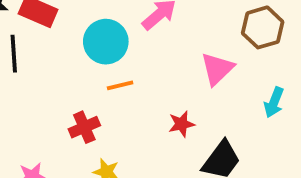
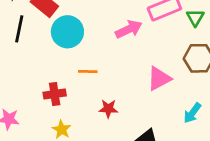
cyan circle: (106, 42) -> (67, 32), moved
red star: (181, 124) -> (108, 109), moved

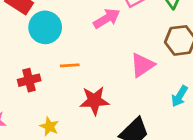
red cross: (55, 94) -> (29, 80), moved
red star: (108, 109) -> (94, 101), size x1.5

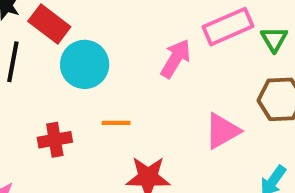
pink arrow: (107, 18) -> (176, 59), turned -32

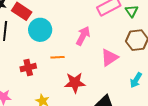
pink arrow: (176, 59) -> (83, 36), moved

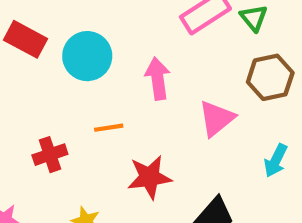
cyan circle: (40, 30) -> (87, 56), moved
pink arrow: (83, 36) -> (158, 79), turned -30

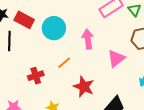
orange line: (109, 128) -> (64, 63), turned -32
red star: (150, 177) -> (84, 87), turned 30

